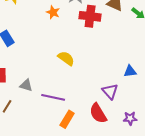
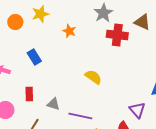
orange star: (53, 12) -> (69, 31), moved

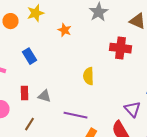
red cross: (117, 35) -> (120, 48), moved
yellow semicircle: (93, 77) -> (88, 76), turned -126
gray triangle: (53, 104) -> (44, 96), moved

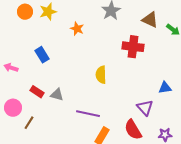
orange circle: (10, 21) -> (25, 12), moved
red rectangle: (24, 93) -> (37, 92), turned -56
brown line: (30, 124) -> (29, 123), moved

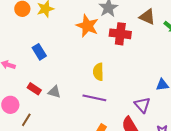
orange star: (77, 29) -> (87, 26), moved, size x1.6
red cross: (133, 47) -> (120, 34), moved
purple line: (88, 114) -> (94, 98), moved

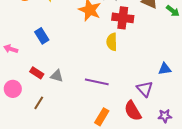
yellow semicircle: (98, 72) -> (112, 42), moved
brown line: (26, 120) -> (39, 103), moved

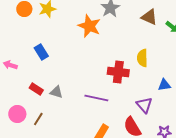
red cross: (123, 18) -> (118, 72), moved
yellow semicircle: (112, 42) -> (142, 58), moved
pink circle: (13, 89) -> (17, 114), moved

